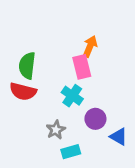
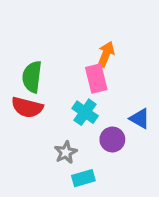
blue triangle: (119, 137) -> (140, 119), moved

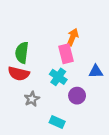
blue triangle: (140, 119) -> (96, 71), moved, turned -32
gray star: (66, 152) -> (32, 99), moved
cyan rectangle: (83, 178) -> (57, 122), turned 40

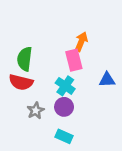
purple circle: (77, 96) -> (64, 107), moved

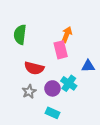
green semicircle: (25, 59) -> (20, 35), moved
red semicircle: (21, 82) -> (34, 68), moved
cyan cross: (65, 86) -> (69, 83), moved

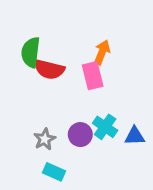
blue triangle: (88, 66) -> (135, 136), moved
red semicircle: (34, 68) -> (49, 69), moved
cyan rectangle: (52, 113) -> (54, 172), moved

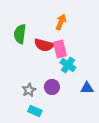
orange arrow: (102, 52) -> (61, 22), moved
red semicircle: (49, 69) -> (44, 45), moved
cyan cross: (105, 127) -> (68, 65), moved

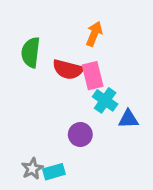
blue triangle: (87, 88) -> (128, 119), moved
gray star: (29, 90) -> (32, 169), moved
cyan rectangle: (35, 111) -> (54, 172), turned -40

